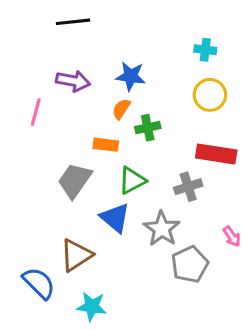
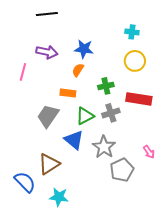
green cross: (148, 128) -> (106, 86), moved
gray cross: (188, 187) -> (111, 113), moved

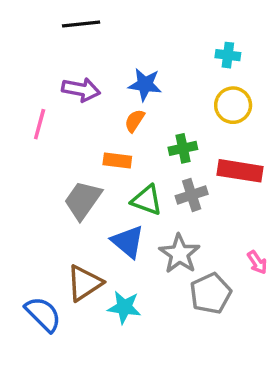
green triangle: (85, 116) -> (147, 200), turned 48
cyan star: (59, 197) -> (124, 307), moved

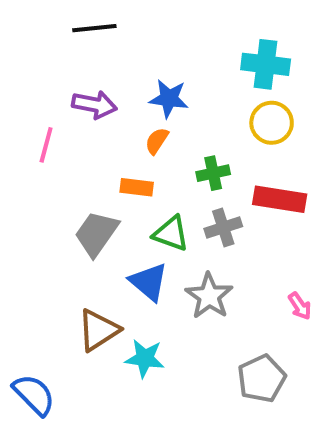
cyan cross: (228, 55) -> (266, 64), size x1.6
gray pentagon: (211, 293) -> (262, 379), moved
blue semicircle: (43, 314) -> (34, 395), moved

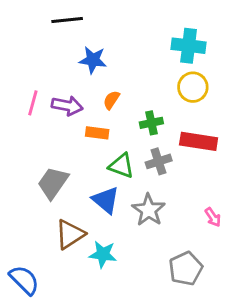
blue star: (169, 99) -> (93, 60), moved
purple arrow: (94, 105) -> (67, 106), moved
gray trapezoid: (96, 234) -> (53, 183), moved

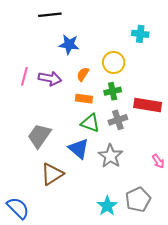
cyan cross: (189, 46) -> (140, 34), size x0.7
yellow circle: (193, 87) -> (114, 63), moved
orange rectangle: (97, 133) -> (84, 99), moved
cyan star: (103, 254) -> (107, 206), moved, turned 30

